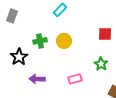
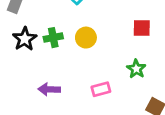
black star: (19, 57) -> (25, 39), moved

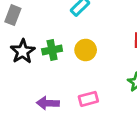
pink rectangle: (101, 89) -> (88, 99), moved

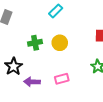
black star: (23, 51) -> (14, 66), moved

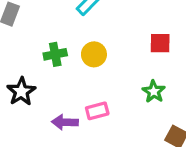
purple arrow: (32, 82) -> (65, 122), moved

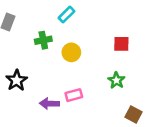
green cross: (55, 54) -> (43, 40), moved

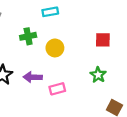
cyan rectangle: (66, 15) -> (50, 12), turned 35
purple arrow: (49, 104) -> (33, 77), moved

